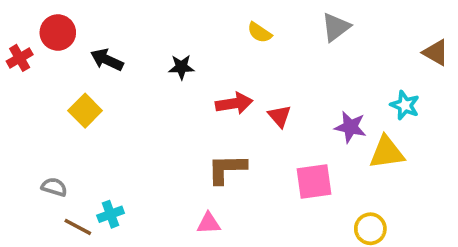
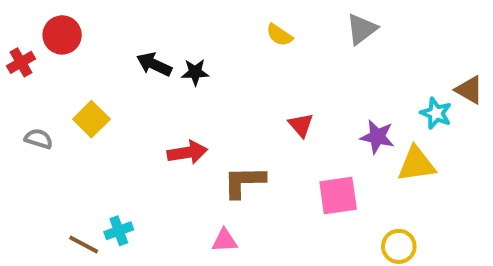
brown triangle: (436, 53) -> (469, 90), moved
black arrow: (107, 60) -> (154, 64), moved
red arrow: (234, 103) -> (187, 152), moved
gray semicircle: (54, 187) -> (39, 139), moved

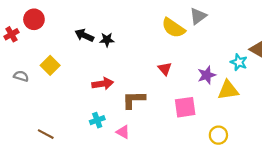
yellow semicircle: (279, 35) -> (173, 28), moved, size x1.6
purple star: (377, 137) -> (207, 75), turned -30
cyan cross: (119, 231) -> (97, 120), moved
pink triangle: (225, 241) -> (123, 132), turned 32

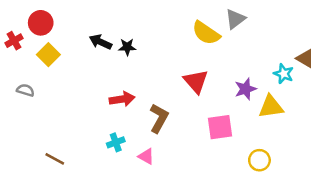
yellow square: (50, 65) -> (48, 55), moved
red triangle: (165, 69) -> (196, 81), size x1.5
brown L-shape: (134, 100) -> (159, 118), turned 120

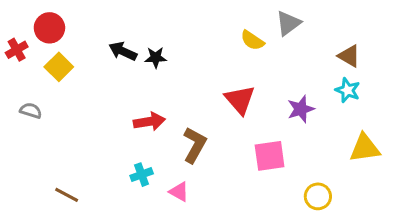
yellow semicircle: (206, 33) -> (252, 40), size x0.7
brown triangle: (305, 58) -> (349, 56), moved
yellow triangle: (271, 107) -> (365, 148), moved

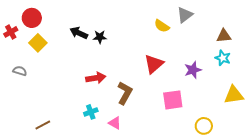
brown triangle: (349, 56) -> (224, 36), turned -35
red triangle: (240, 100) -> (154, 64), turned 30
brown line: (67, 195) -> (43, 125), turned -56

